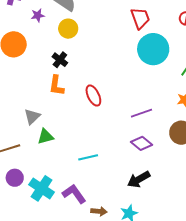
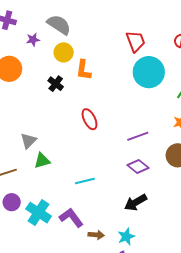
orange L-shape: (56, 85) -> (84, 70), moved

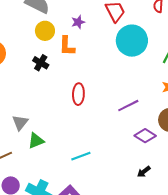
purple star: (33, 40) -> (78, 22), moved
red ellipse: (89, 119) -> (78, 94), turned 35
purple diamond: (138, 167) -> (145, 136), moved
black arrow: (136, 202) -> (144, 172), moved, size x0.6

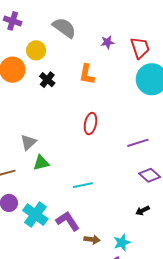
purple star: (78, 22) -> (107, 42), moved
yellow circle: (45, 31) -> (36, 50), moved
black cross: (41, 63) -> (47, 80), moved

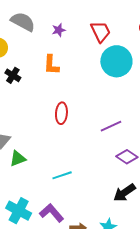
purple star: (107, 42) -> (59, 30), moved
black arrow: (143, 211) -> (124, 193), size x1.6

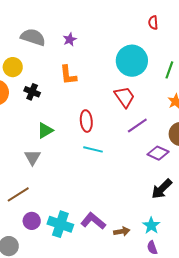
red trapezoid: (101, 32) -> (124, 97), moved
green triangle: (18, 159) -> (45, 130), moved
cyan line: (62, 175) -> (93, 149), moved, turned 42

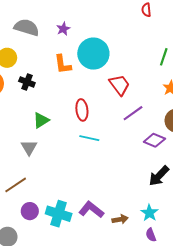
cyan circle: (132, 61) -> (93, 54), moved

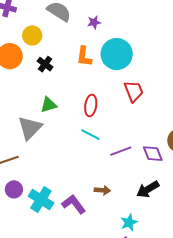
purple line: (133, 113) -> (121, 151), moved
purple diamond: (154, 140) -> (153, 154), turned 30
gray triangle: (29, 147) -> (30, 128), size x1.5
brown arrow: (120, 219) -> (102, 190), moved

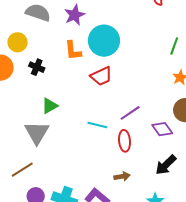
purple star: (94, 22) -> (75, 15), size x1.5
red trapezoid: (134, 91) -> (101, 76), moved, turned 100
red ellipse: (91, 105) -> (125, 141), moved
purple line: (121, 151) -> (130, 113), moved

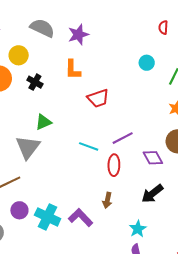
cyan circle: (104, 41) -> (147, 63), moved, size x0.5
brown arrow: (122, 176) -> (107, 200), turned 105

